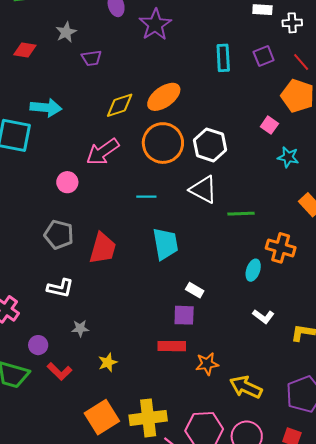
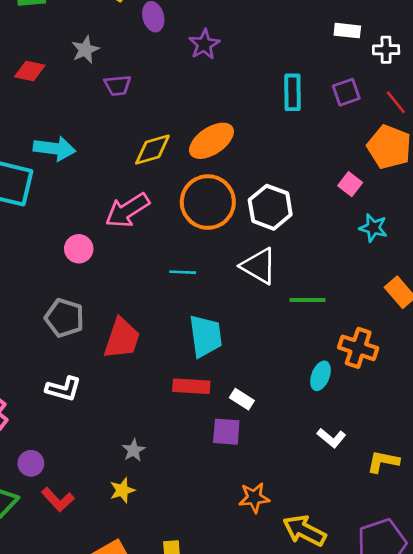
purple star: (155, 25) -> (204, 44), size x0.7
gray star: (80, 328) -> (134, 450), moved, turned -30
red rectangle: (172, 346) -> (191, 386), moved

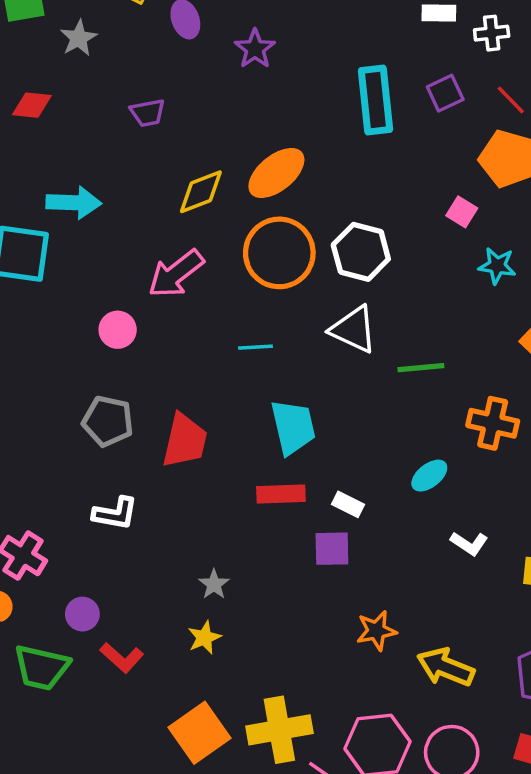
gray star: (85, 50) -> (79, 38), moved
cyan rectangle: (293, 92) -> (375, 100), size x1.4
cyan ellipse: (320, 376) -> (429, 476), moved, turned 36

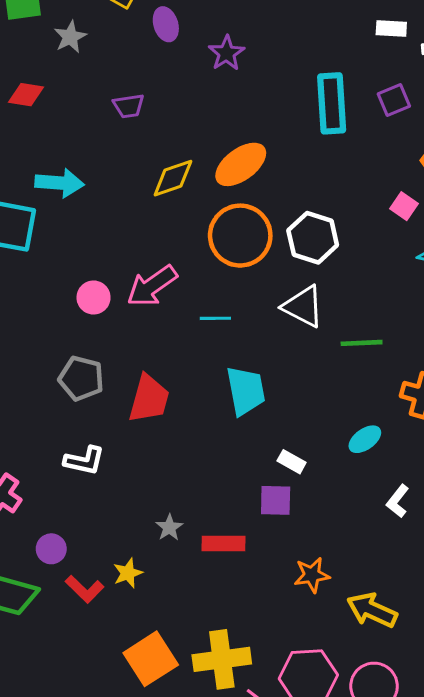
pink arrow: (176, 274) -> (152, 286), moved
red rectangle: (281, 494) -> (223, 543), moved
white L-shape: (469, 543) -> (398, 501), turned 92
yellow star: (204, 638) -> (128, 573), moved

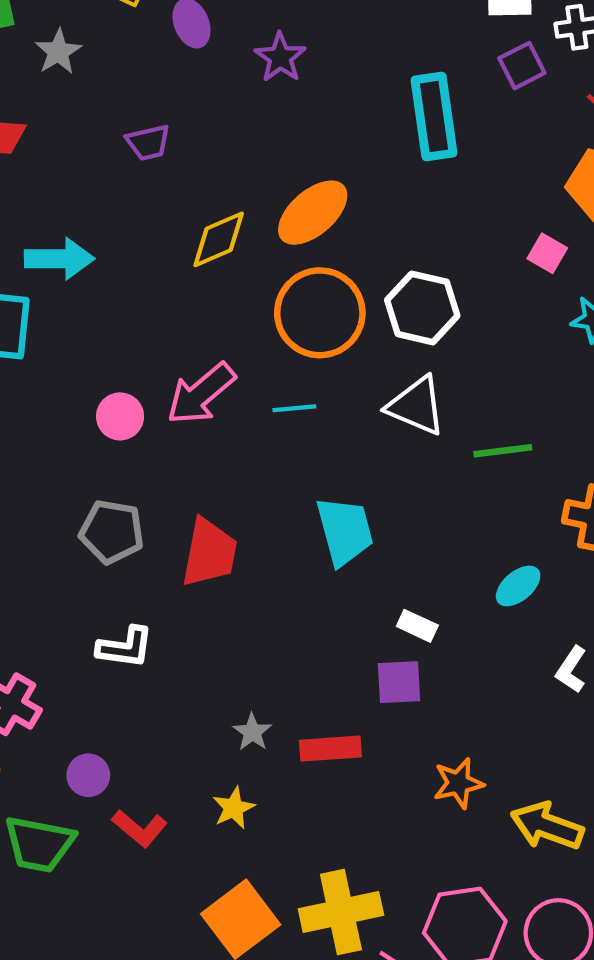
purple square: (394, 100) -> (522, 66), moved
cyan line: (215, 318) -> (294, 408), moved
yellow star: (128, 573) -> (234, 808), moved

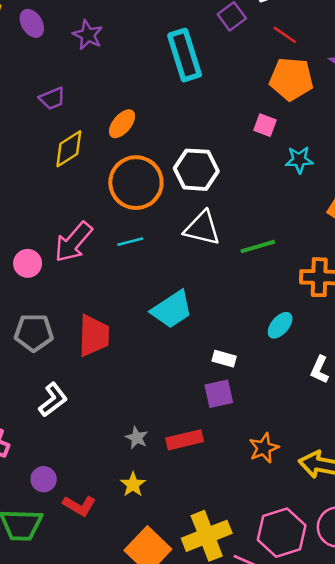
purple trapezoid: (148, 142) -> (52, 98), moved
orange ellipse: (313, 213) -> (122, 124), size x0.7
cyan trapezoid: (345, 531) -> (172, 309), turned 81
white L-shape: (125, 647) -> (53, 400), turned -36

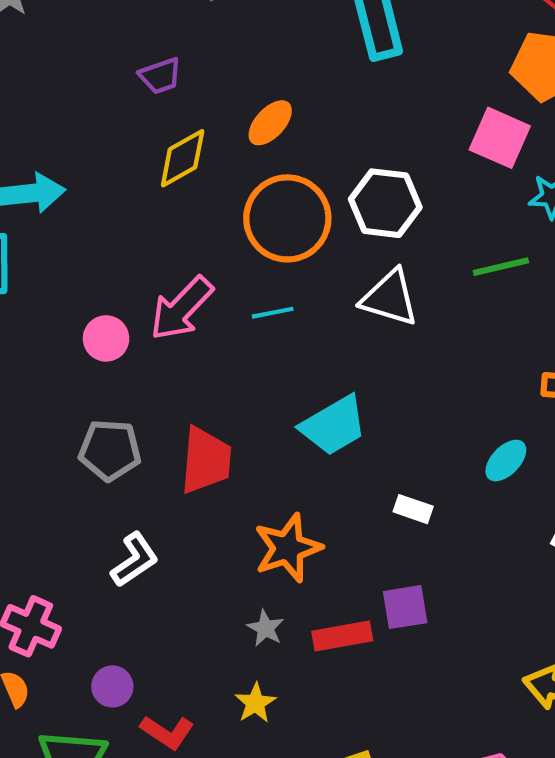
pink square: (265, 125) -> (500, 138), size x1.6
green line: (258, 247) -> (501, 267), moved
purple square: (219, 394) -> (405, 607), moved
orange star: (264, 448) -> (288, 548), moved, size x1.4

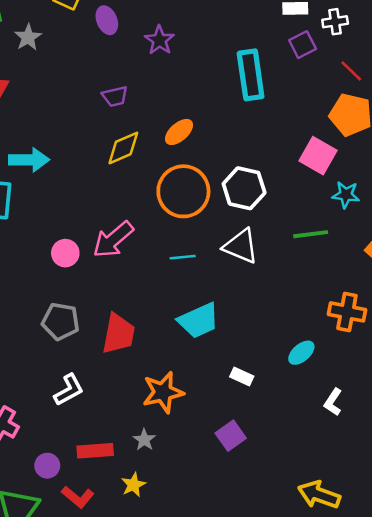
cyan line: (273, 313) -> (183, 257), moved
purple square: (405, 607) -> (231, 436), turned -32
red rectangle: (342, 636) -> (95, 451), moved

